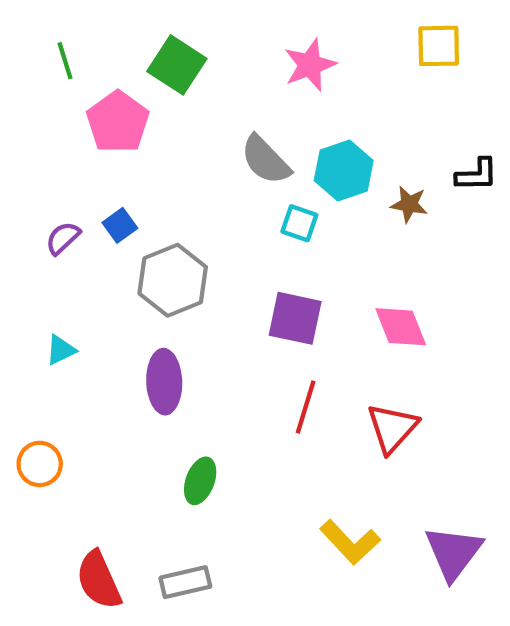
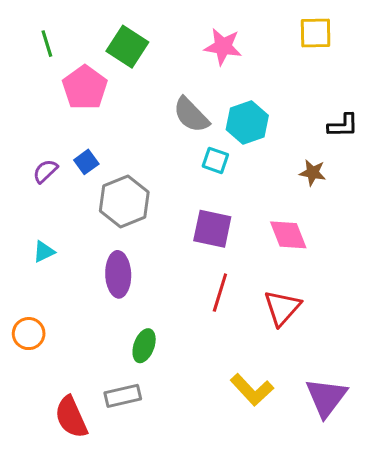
pink star: (310, 65) -> (223, 47), turned 30
brown star: (409, 204) -> (313, 173), moved
gray rectangle: (185, 582) -> (123, 396), moved

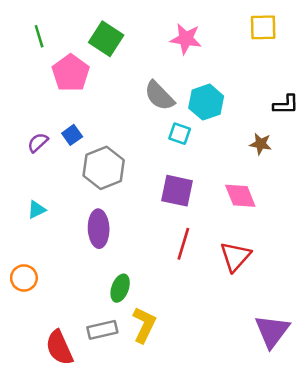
yellow L-shape: (252, 390) -> (144, 325), moved, turned -111

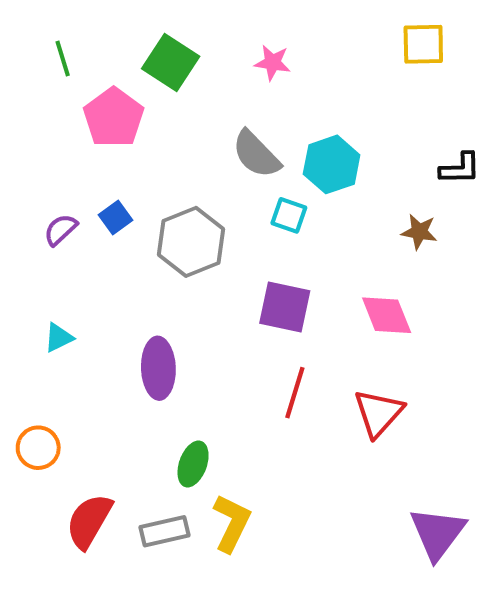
pink star: (186, 39) -> (272, 63), moved, size x0.7
gray hexagon: (104, 168) -> (191, 242), moved
red semicircle: (59, 348) -> (89, 521), moved, turned 54

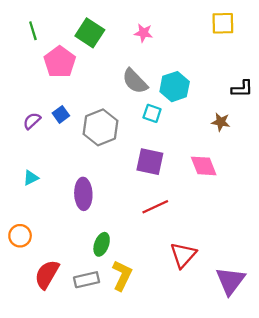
red line: (295, 393) -> (155, 207), turned 48
red triangle: (378, 413) -> (183, 255), moved

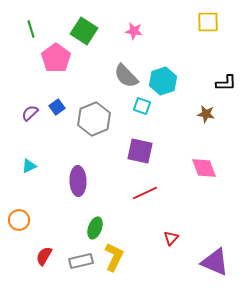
pink diamond: (204, 166) -> (204, 168), moved
red triangle: (183, 255) -> (171, 238), size x0.6
red semicircle: (47, 274) -> (44, 256), size x0.7
purple triangle: (230, 281) -> (215, 262), turned -44

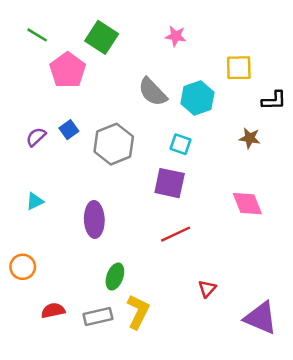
yellow square: (208, 22) -> (239, 68), moved
green line: (31, 29) -> (37, 35), turned -42
pink star: (134, 31) -> (176, 36), moved
cyan square: (142, 106) -> (180, 144), moved
red semicircle: (44, 256) -> (53, 311), turned 48

